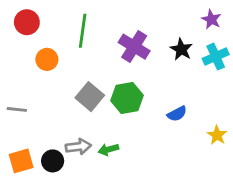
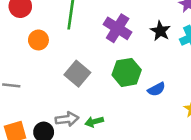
green hexagon: (127, 98) -> (127, 72), moved

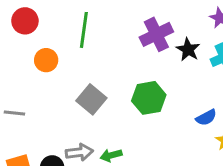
purple cross: (118, 28) -> (156, 34), moved, turned 32
blue semicircle: (156, 89) -> (206, 118), moved

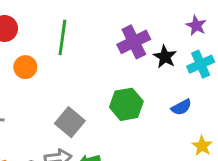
gray square: (91, 99) -> (70, 122), moved
blue semicircle: (206, 118) -> (181, 107), moved

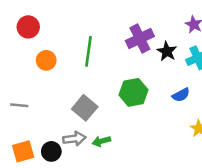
green line: (62, 37) -> (89, 51), moved

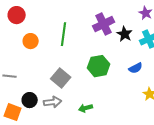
green arrow: (101, 141) -> (86, 108), moved
orange square: (23, 151) -> (13, 112), turned 36
black circle: (51, 151) -> (30, 100), moved

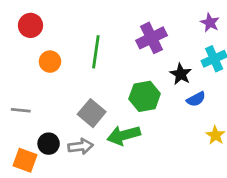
black star: (125, 34) -> (181, 74), moved
green arrow: (86, 108) -> (124, 135), moved, size x1.6

